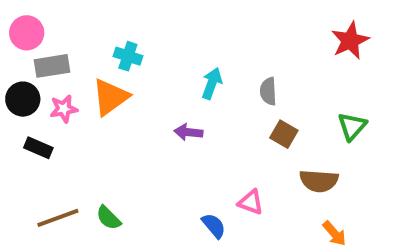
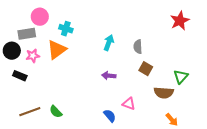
pink circle: (27, 33) -> (40, 17), moved
green triangle: (352, 126) -> (181, 77), moved
purple arrow: (188, 132) -> (109, 76), moved

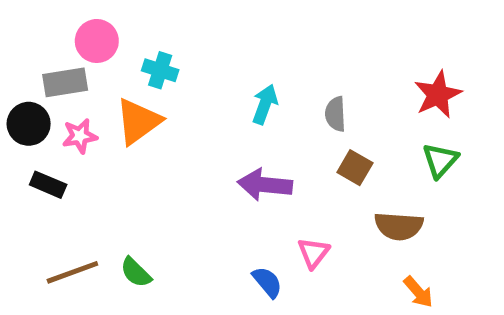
red star: (180, 21) -> (438, 95), moved
purple arrow: (109, 76) -> (265, 185), size x1.5
green triangle: (181, 77) -> (440, 160), moved
pink triangle: (129, 104) -> (314, 253), turned 48

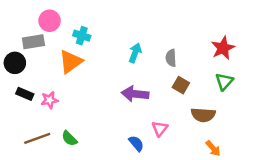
pink star: (80, 136) -> (50, 100), moved

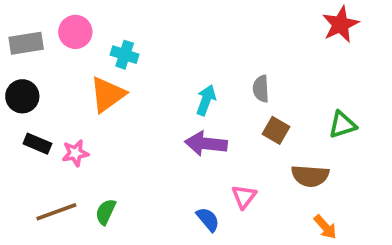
gray rectangle: (33, 42) -> (26, 43), moved
red star: (223, 48) -> (340, 24), moved
cyan arrow: (135, 53) -> (206, 100), moved
green triangle: (224, 81) -> (342, 125), turned 30
green semicircle: (69, 138) -> (106, 212), turned 70

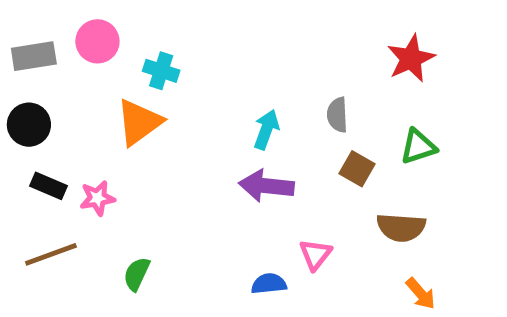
red star: (340, 24) -> (411, 59), moved
green triangle: (342, 125) -> (418, 147), moved
brown line: (56, 212) -> (51, 254), moved
blue semicircle: (208, 219) -> (269, 284), turned -56

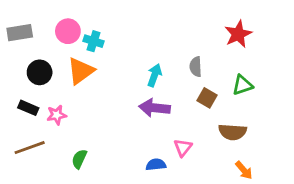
pink circle: (97, 41) -> (68, 31), moved
black circle: (29, 125) -> (40, 72), moved

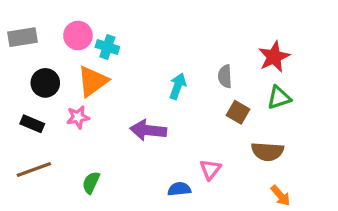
red star: (238, 34) -> (274, 57), moved
purple arrow: (154, 108) -> (148, 130), moved
pink star: (57, 115) -> (78, 117), moved

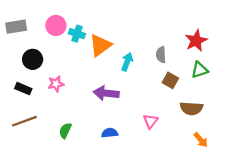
orange triangle: (93, 81) -> (100, 45), moved
blue semicircle: (179, 189) -> (110, 133), moved

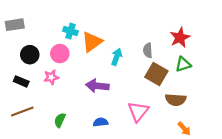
pink circle: (56, 25) -> (60, 54), moved
brown square: (170, 80) -> (156, 74), size x1.5
pink triangle: (151, 121) -> (138, 111), size x1.5

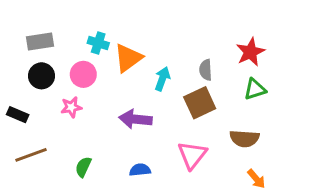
gray rectangle: (15, 25) -> (40, 42), moved
brown square: (156, 74) -> (200, 103), moved, turned 35
black rectangle: (21, 81) -> (18, 115), moved

